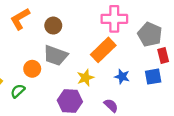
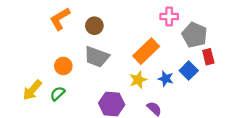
pink cross: (114, 19) -> (169, 16), moved, size x0.7
orange circle: (32, 69) -> (63, 66), moved
blue square: (153, 77) -> (189, 71), moved, turned -35
yellow star: (85, 78) -> (138, 80), moved

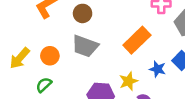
yellow star: (138, 80) -> (128, 81), moved
yellow arrow: (32, 90) -> (20, 58), moved

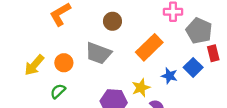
brown circle: (83, 13) -> (112, 21), moved

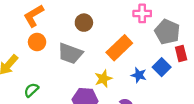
orange circle: (64, 63) -> (37, 42), moved
yellow star: (141, 88) -> (103, 79), moved

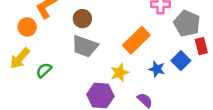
brown circle: (84, 23) -> (82, 19), moved
orange circle: (37, 42) -> (27, 27), moved
green semicircle: (31, 90) -> (44, 70), moved

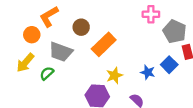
orange rectangle: (136, 40) -> (104, 44), moved
gray trapezoid: (85, 46) -> (61, 52), moved

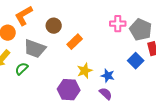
pink cross: (151, 14) -> (118, 24), moved
orange rectangle: (104, 44) -> (75, 42), size x0.7
blue star: (148, 72) -> (108, 76), moved

